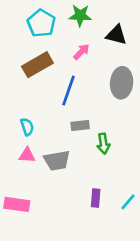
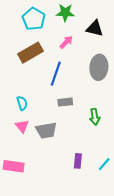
green arrow: (103, 144) -> (95, 117), moved
pink triangle: (27, 155) -> (22, 126), turned 48

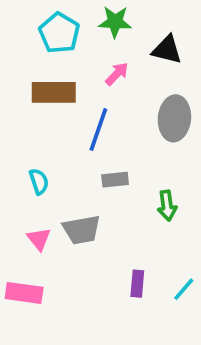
brown rectangle: (31, 53) -> (54, 92), turned 30
pink triangle: (22, 126) -> (39, 239), moved

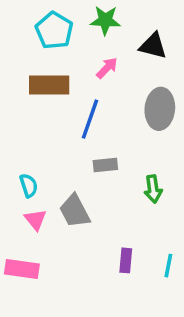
cyan semicircle: (39, 182) -> (29, 186), moved
gray trapezoid: (82, 230) -> (75, 211), turned 72
cyan line: (184, 289) -> (168, 266), turned -30

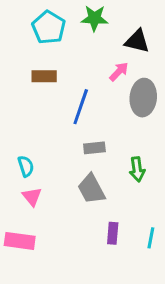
pink arrow: (107, 68) -> (119, 72), moved
brown rectangle: (49, 85) -> (44, 76), size x0.7
gray trapezoid: (75, 211) -> (91, 189), moved

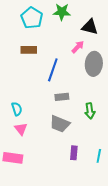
gray trapezoid: (91, 189) -> (60, 124), turned -40

